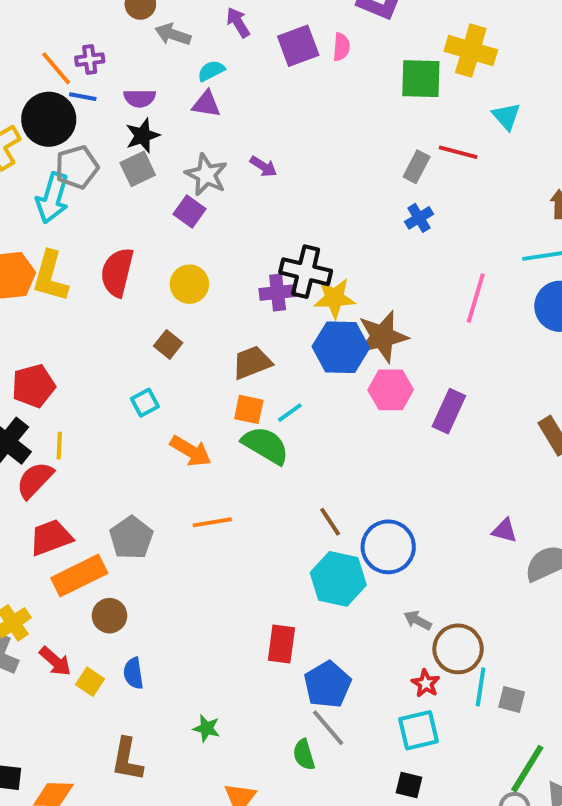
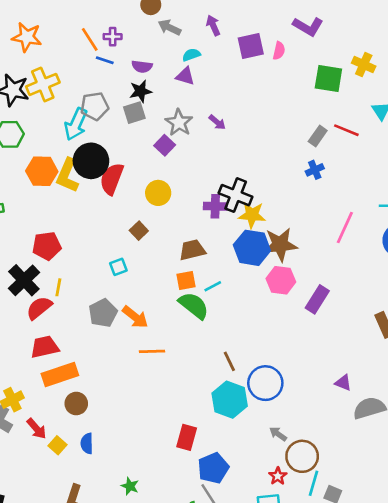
yellow cross: (471, 51) -> (364, 65), size x0.7
black circle: (49, 119) -> (91, 161), moved
orange square: (249, 409) -> (186, 281), turned -30
orange arrow: (191, 451) -> (135, 317), moved
gray pentagon: (131, 538) -> (103, 313), moved

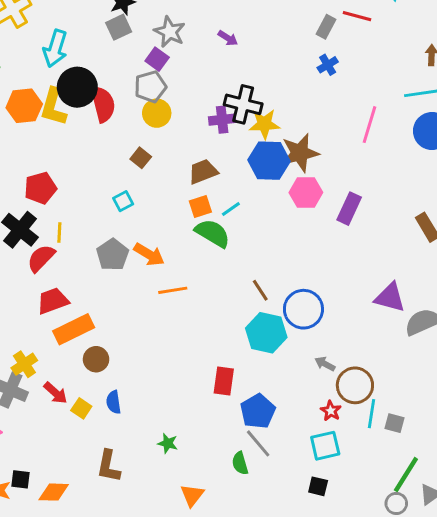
gray pentagon: (95, 106) -> (150, 87), moved
purple arrow: (217, 122) -> (228, 38), moved
red semicircle: (112, 179) -> (103, 104), turned 152
purple triangle: (343, 383) -> (390, 297), size x1.6

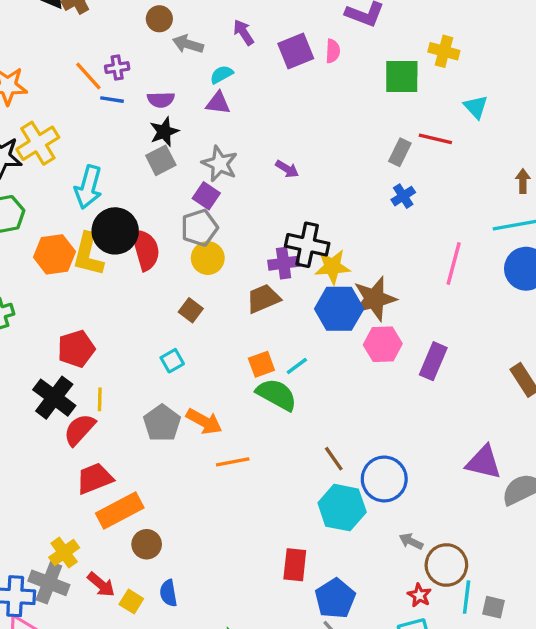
brown trapezoid: (203, 172) -> (263, 299), moved

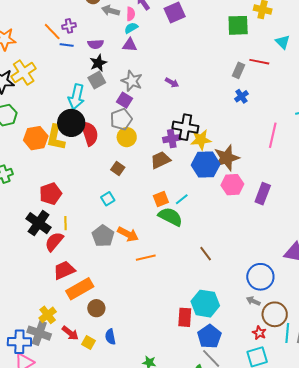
pink semicircle: (333, 51) -> (131, 14), moved
cyan arrow: (88, 187) -> (76, 97), moved
blue circle: (384, 479) -> (260, 277), moved
cyan hexagon: (342, 508) -> (205, 304), moved

